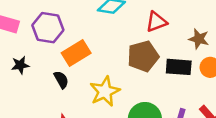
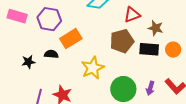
brown star: (199, 39) -> (156, 28), moved
black star: (20, 65) -> (28, 62), moved
black semicircle: (61, 80) -> (51, 54), moved, turned -56

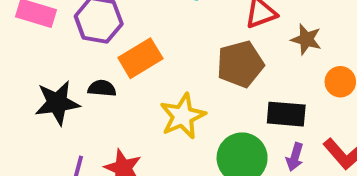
black rectangle: (149, 49) -> (286, 114), moved
black star: (28, 62) -> (57, 103), size x1.6

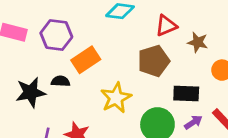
purple arrow: (295, 157) -> (193, 122), turned -138

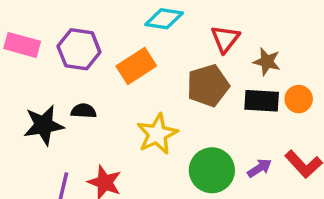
red triangle: (166, 26) -> (225, 39), turned -30
orange rectangle: (86, 60) -> (136, 66), moved
black rectangle: (186, 94) -> (262, 101), moved

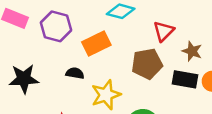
black semicircle: (84, 111) -> (75, 73), moved

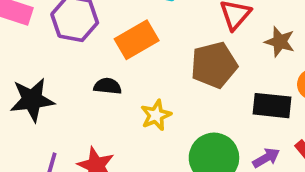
black rectangle: (185, 79) -> (272, 106), moved
yellow star: (106, 95) -> (156, 115), size x0.7

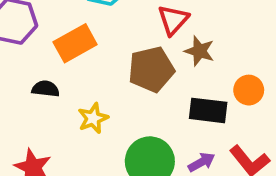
brown star: (280, 42) -> (199, 51), moved

